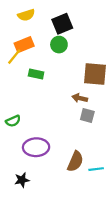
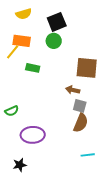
orange rectangle: (24, 45) -> (22, 41), turned 30
brown semicircle: (75, 161) -> (81, 123), moved

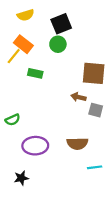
orange rectangle: (22, 41) -> (23, 44), turned 30
gray square: (80, 106) -> (96, 110), moved
brown semicircle: (81, 123) -> (77, 144), moved, turned 66

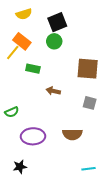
brown arrow: (78, 97) -> (53, 91), moved
cyan line: (95, 167) -> (89, 169), moved

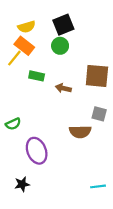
yellow semicircle: (24, 14) -> (27, 27), moved
brown arrow: (53, 91) -> (63, 88), moved
brown semicircle: (72, 134) -> (80, 132), moved
purple ellipse: (33, 136) -> (37, 151), turned 70

